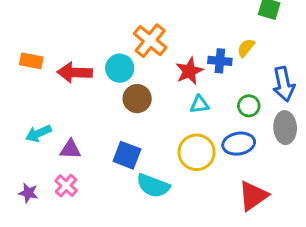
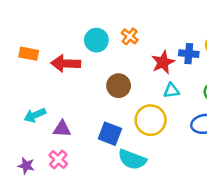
orange cross: (150, 41) -> (130, 36), size x0.6
cyan circle: (120, 68) -> (96, 40), moved
yellow circle: (197, 152) -> (151, 120), moved

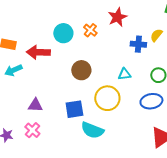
red star: (163, 62) -> (117, 17), moved
cyan arrow: (35, 115) -> (13, 70), moved
blue square: (110, 134) -> (74, 109), turned -30

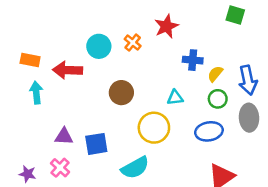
yellow semicircle: (156, 35) -> (215, 74), moved
cyan arrow: (13, 70) -> (36, 93), turned 108
blue square: (74, 109) -> (96, 144), moved
cyan semicircle: (92, 130) -> (135, 168), turned -50

